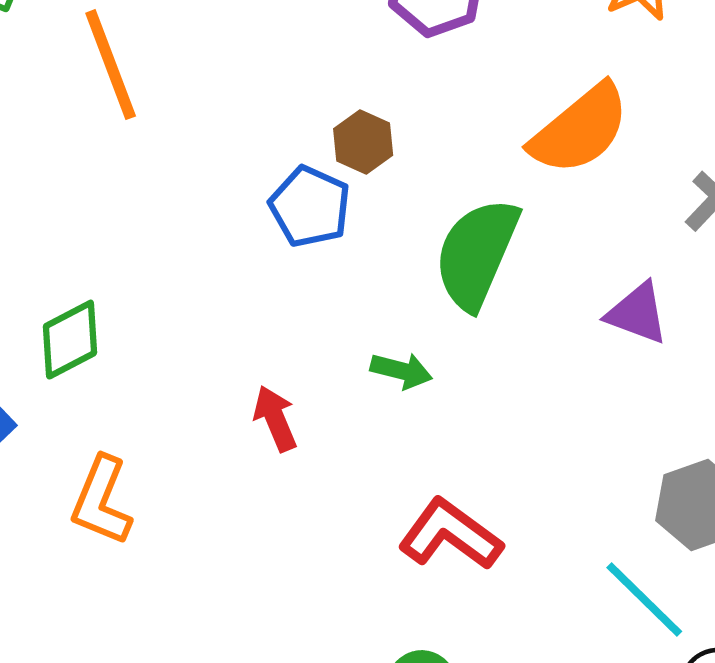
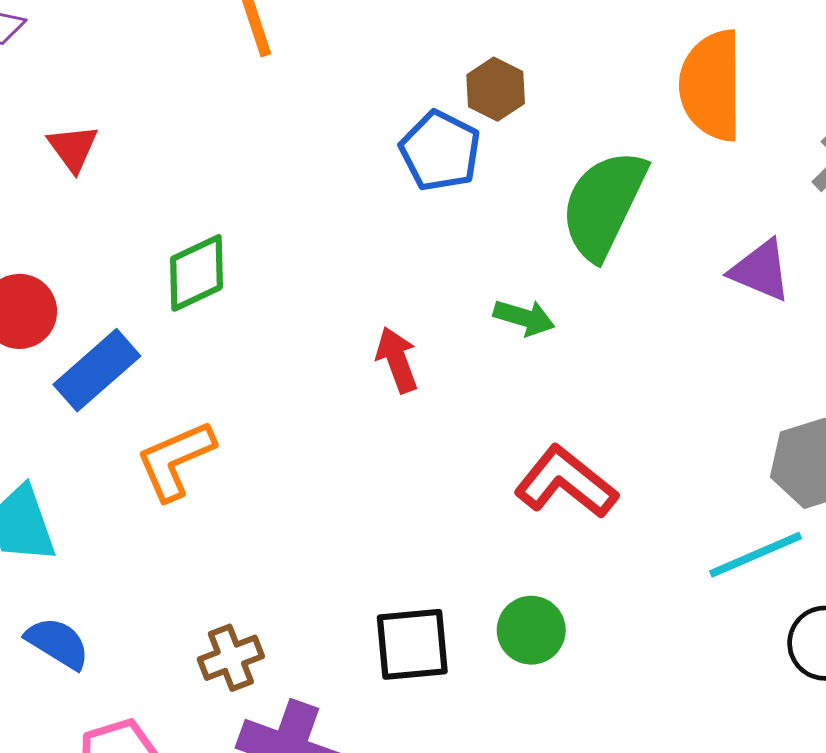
orange semicircle: (580, 129) -> (711, 85), turned 127
orange L-shape: (102, 501) -> (175, 460), moved, turned 42
cyan line: (644, 600) -> (756, 555), turned -70

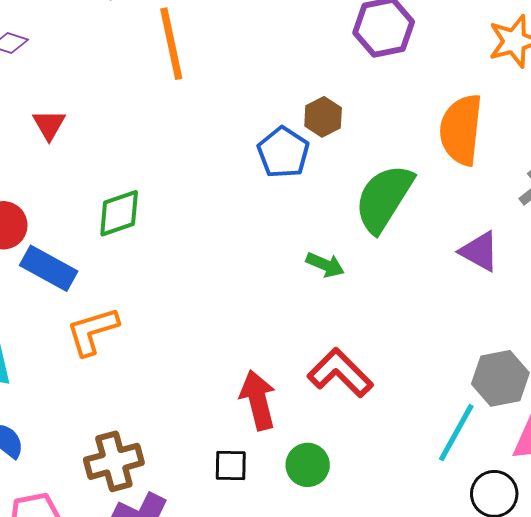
red arrow: (397, 360) -> (258, 400), moved, size x1.4
blue rectangle: (97, 370) -> (49, 268), turned 64
cyan line: (756, 555) -> (456, 433), turned -44
black square: (412, 644) -> (231, 466), size x0.7
brown cross: (231, 658) -> (114, 461), size x1.4

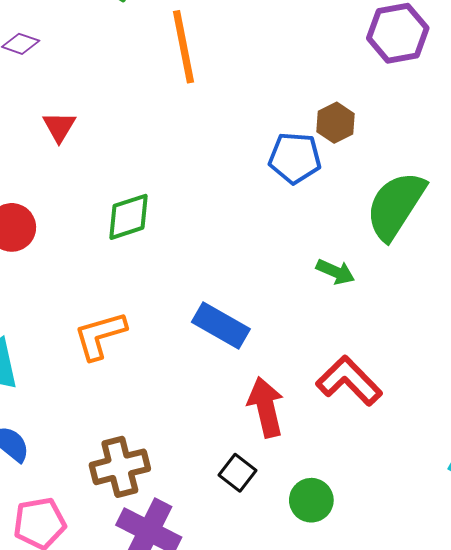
blue pentagon: (283, 152) -> (295, 158), turned -30
blue rectangle: (49, 268) -> (221, 325), moved
green circle: (308, 465) -> (311, 500), moved
black square: (231, 466) -> (237, 473), turned 36

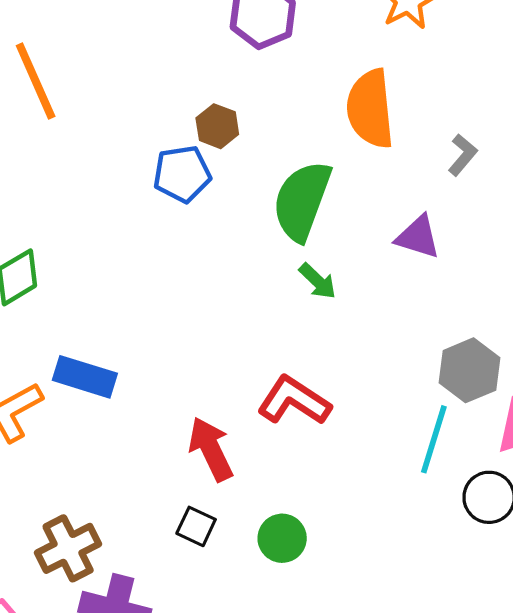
green arrow: (335, 272) -> (318, 281), moved, turned 33
blue rectangle: (221, 325) -> (85, 377), moved

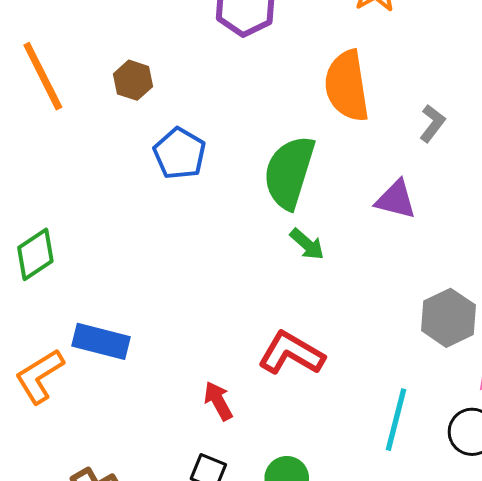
brown hexagon: (217, 126) -> (133, 80), moved
blue pentagon: (182, 174) -> (180, 153), turned -30
cyan line: (434, 439) -> (396, 420), moved
red arrow: (211, 449) -> (218, 401), size x0.7

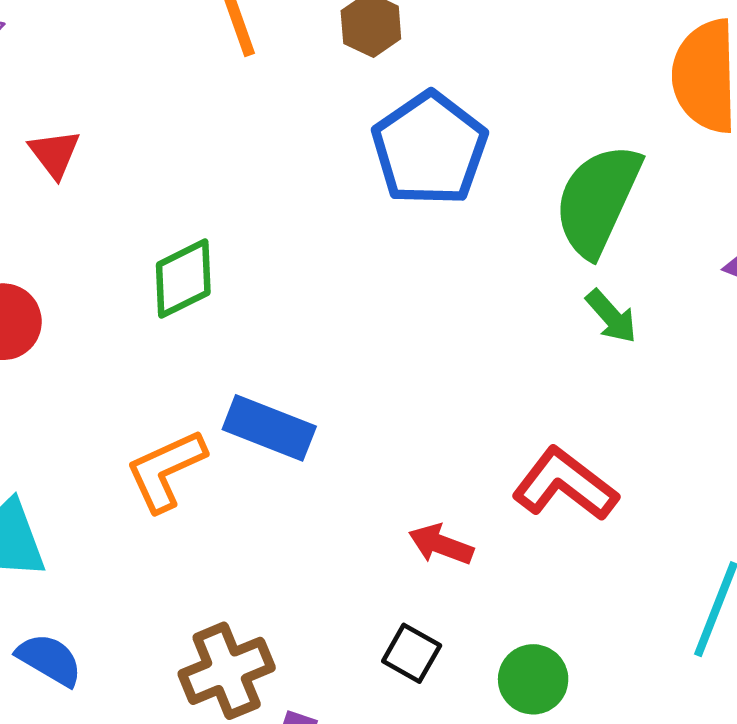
blue pentagon: (180, 153) -> (430, 149), size x1.4
red arrow: (218, 401) -> (441, 544), turned -48

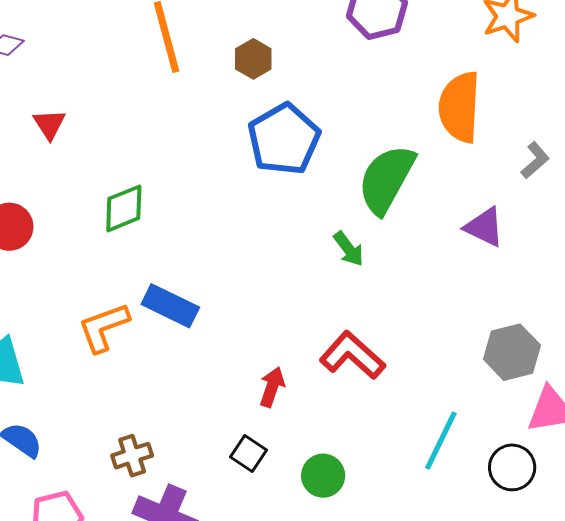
green arrow: (611, 316) -> (349, 249), moved
red arrow: (441, 544) -> (272, 387), turned 84
brown cross: (227, 671) -> (132, 456), size x0.7

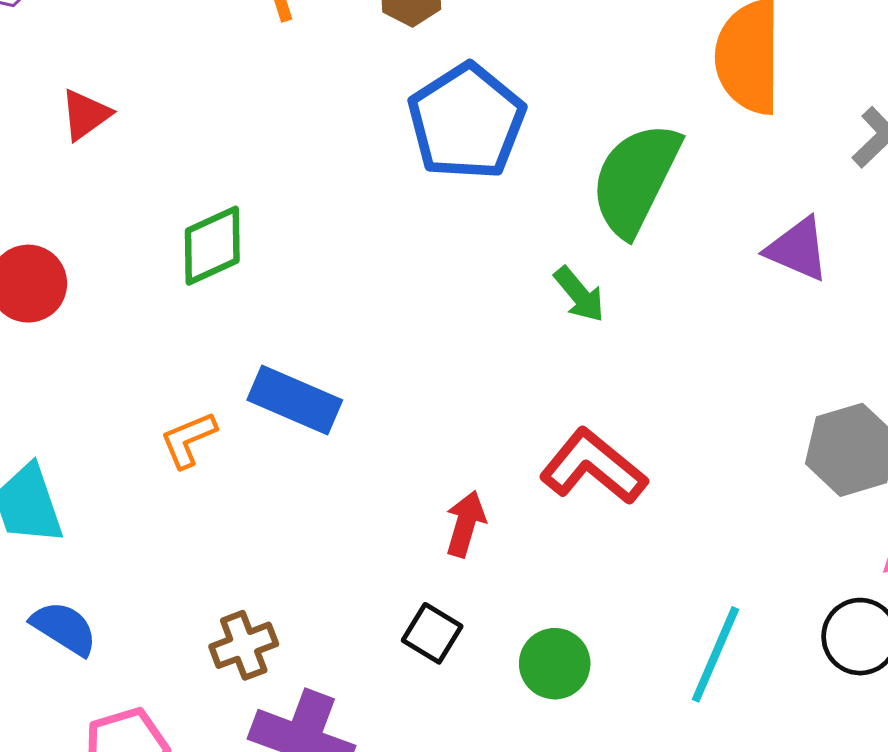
red triangle: (49, 124) -> (85, 115), turned 30
orange L-shape: (104, 327) -> (188, 440), size x0.7
cyan line: (441, 441) -> (715, 654), moved

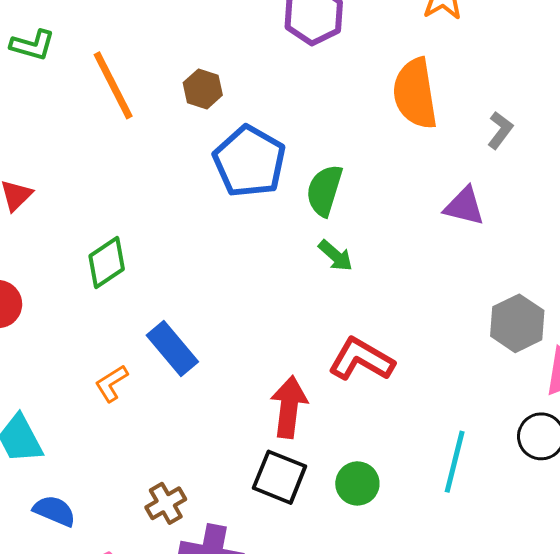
green semicircle: (635, 179) -> (324, 190), moved, size x0.7
blue rectangle: (295, 400) -> (172, 348), turned 36
red arrow: (465, 524) -> (289, 407), size x1.5
black square: (432, 633) -> (280, 477), size x1.5

